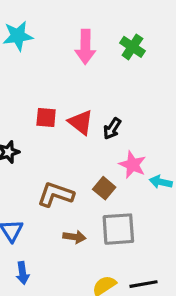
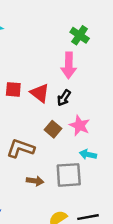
pink arrow: (85, 47) -> (69, 65), moved
cyan arrow: (161, 182) -> (88, 154), moved
brown square: (104, 188) -> (53, 129), moved

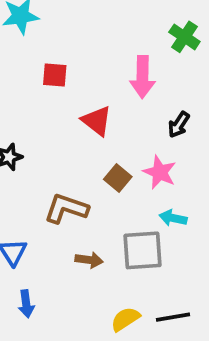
green cross: (80, 35) -> (184, 37), moved
red square: (13, 89) -> (55, 75), moved
black arrow: (64, 98) -> (179, 125), moved

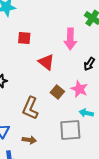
brown L-shape: (66, 208) -> (30, 108), turned -85
brown arrow: (89, 260) -> (29, 140), moved

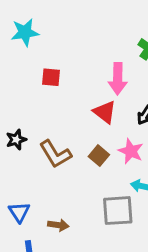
red triangle: (46, 62) -> (105, 112), moved
brown L-shape: (30, 108) -> (55, 154), moved, turned -55

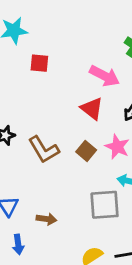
red square: (51, 77) -> (39, 63), moved
pink arrow: (118, 79) -> (105, 76), turned -64

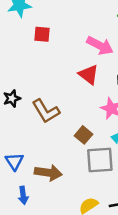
brown square: (86, 151) -> (84, 135), moved
brown arrow: (46, 219) -> (48, 173), size x1.5

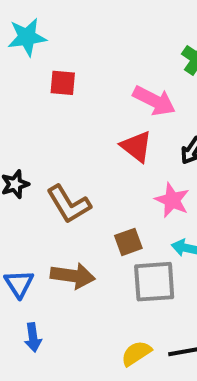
brown square: (84, 135) -> (128, 242), turned 30
brown arrow: (48, 173) -> (73, 276), moved

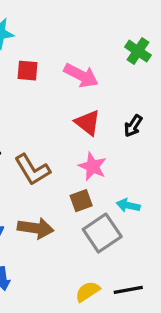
pink arrow: (154, 101) -> (81, 75), moved
pink star: (172, 200) -> (92, 166), moved
gray square: (154, 282) -> (102, 233), turned -30

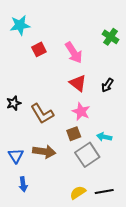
red square: (27, 71) -> (39, 49), turned -32
pink arrow: (81, 75) -> (74, 53), turned 30

